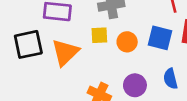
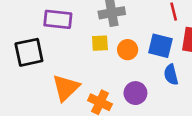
orange triangle: (65, 52) -> (66, 88), moved
blue semicircle: (170, 79) -> (171, 75), moved

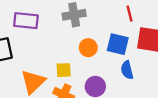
yellow square: (100, 43) -> (64, 70), moved

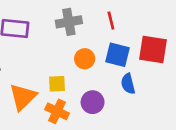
red line: (129, 14) -> (111, 21), moved

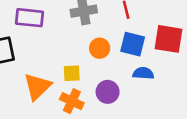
blue semicircle: (128, 84) -> (143, 73), turned 108

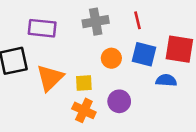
blue semicircle: (143, 73) -> (166, 80), moved
orange triangle: (37, 87) -> (50, 78), moved

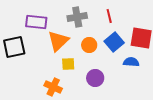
blue square: (144, 54) -> (114, 42), turned 36
orange triangle: (50, 78) -> (58, 41), moved
orange cross: (84, 110) -> (53, 87), moved

